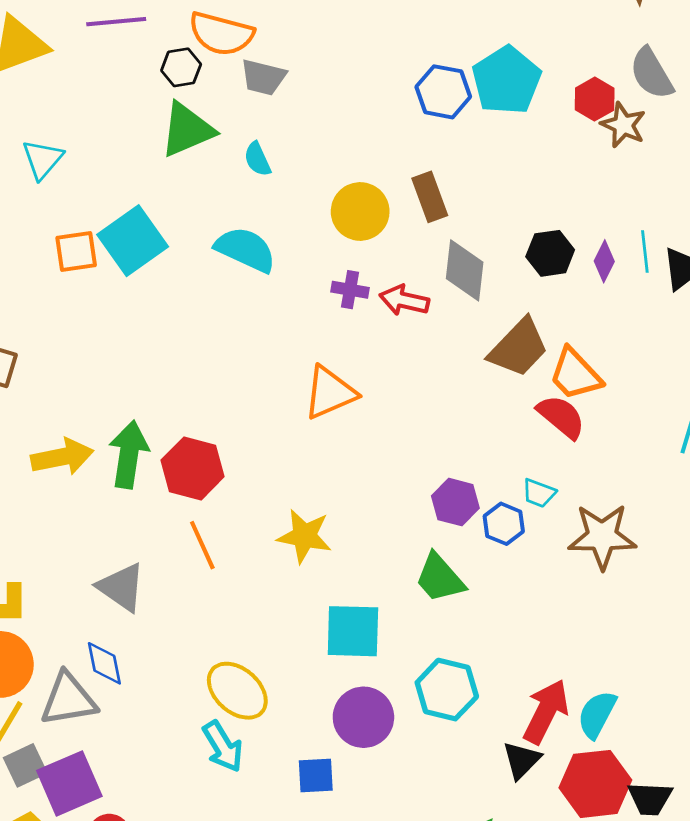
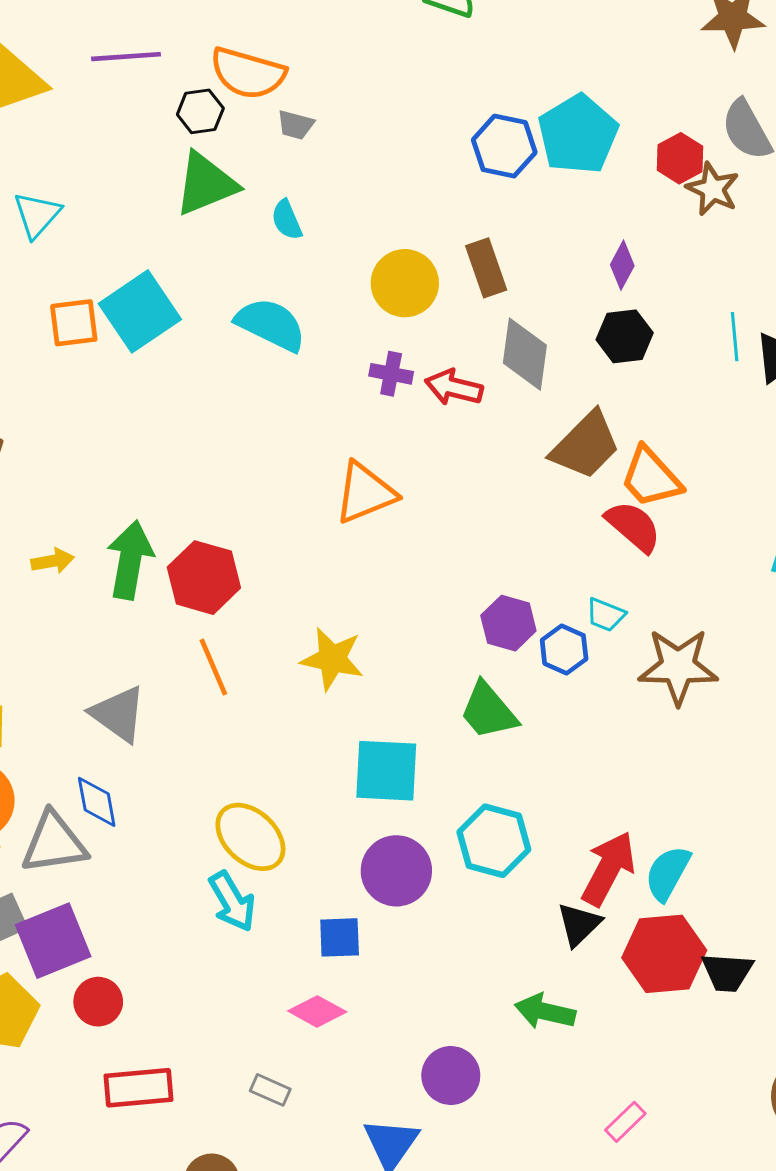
gray trapezoid: (263, 77) -> (296, 125), size x0.7
purple diamond: (604, 261) -> (622, 265), moved
yellow arrow: (62, 457) -> (53, 561), size x0.6

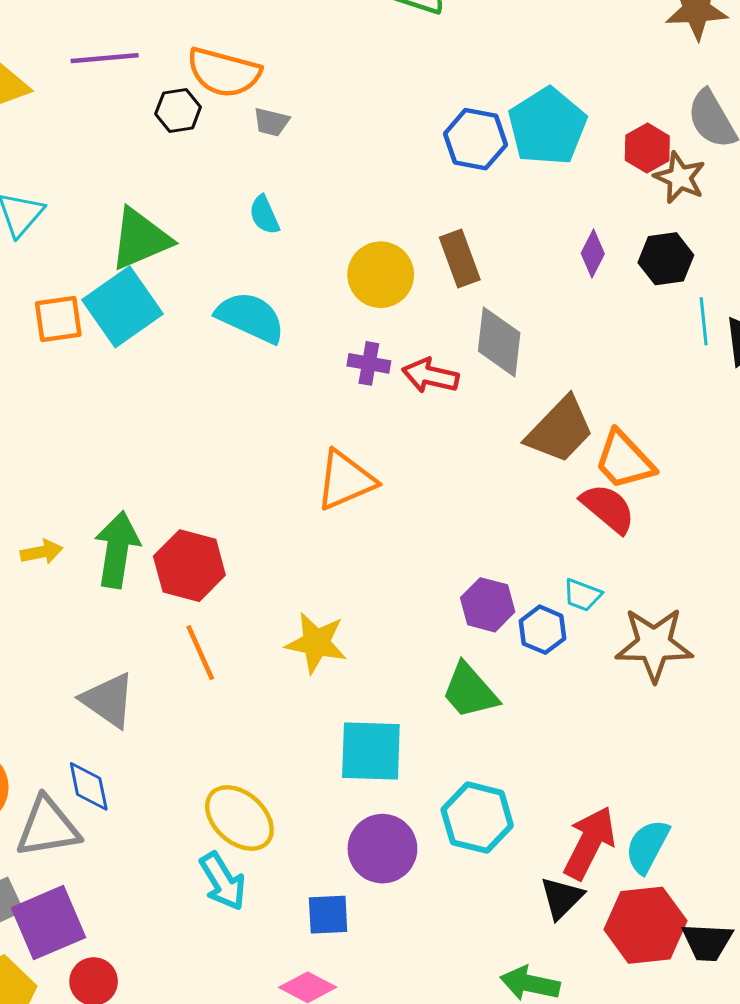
green triangle: (206, 184) -> (140, 239), moved
black hexagon: (625, 336) -> (666, 259), moved

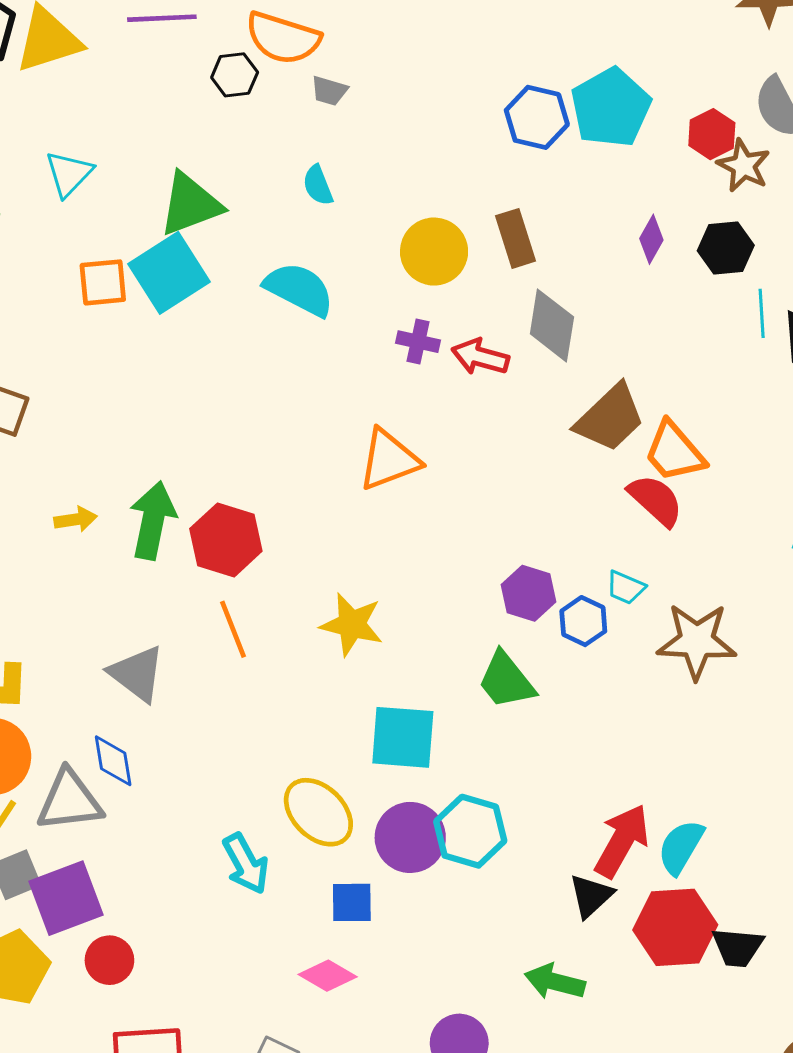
yellow ellipse: (239, 818) -> (318, 812), moved
cyan hexagon: (477, 818) -> (470, 831), moved

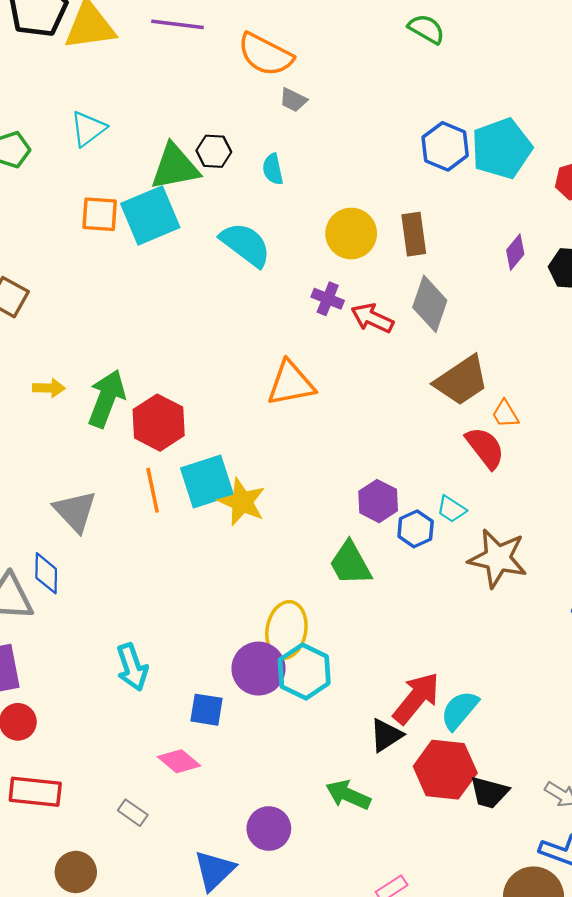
black hexagon: (235, 75) -> (214, 151), moved
orange trapezoid: (674, 452) -> (505, 414), size x0.6
cyan square: (403, 737) -> (207, 481), moved, turned -32
yellow ellipse: (318, 812) -> (286, 630), moved, turned 46

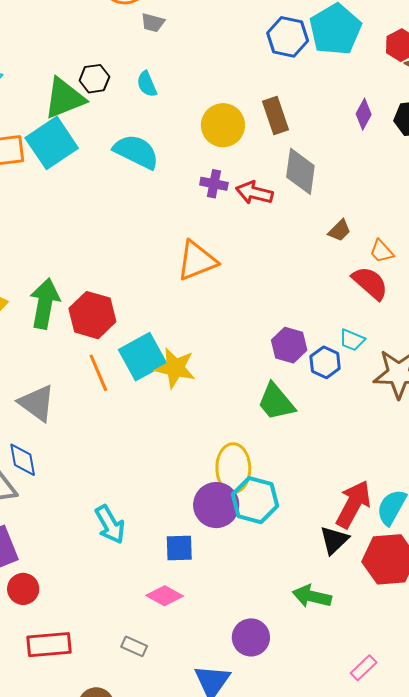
brown trapezoid: (462, 380) -> (339, 230), size x0.5

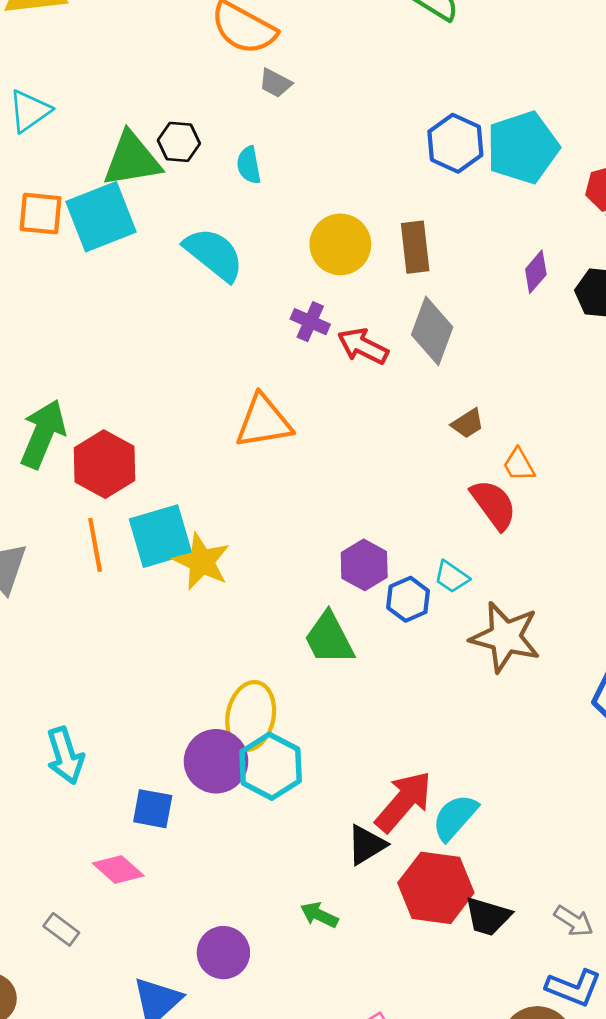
green arrow: (312, 596) -> (319, 915), size x0.7

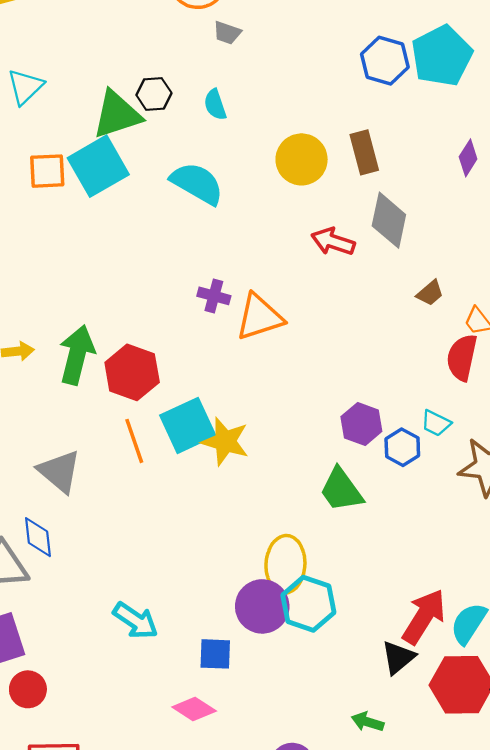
purple cross: (310, 322) -> (214, 296), moved
red semicircle: (494, 504) -> (462, 357), turned -123
cyan arrow: (65, 756) -> (136, 621), turned -30

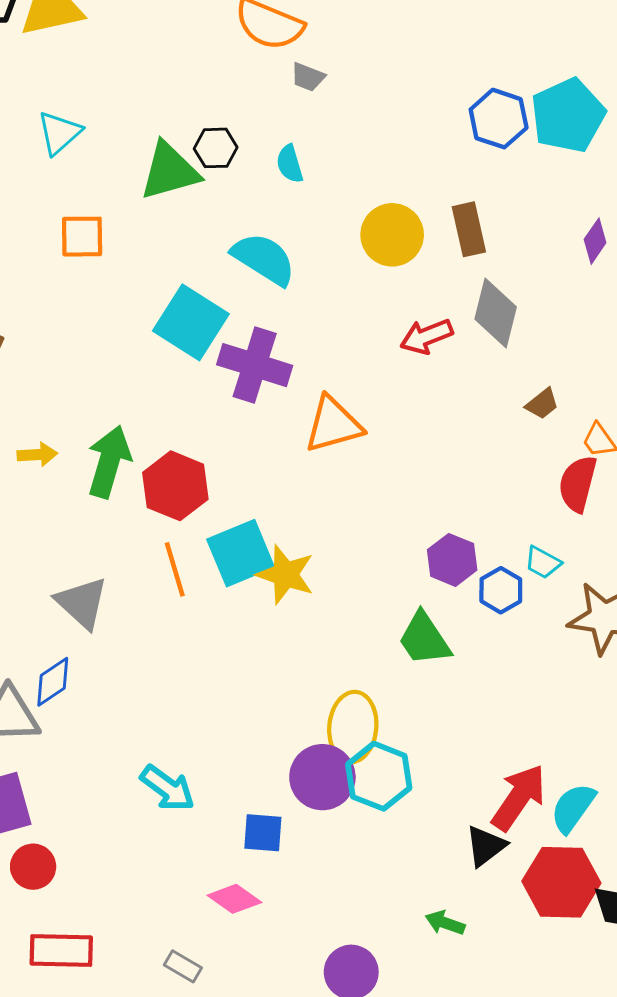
cyan square: (98, 166) -> (191, 322), moved, turned -30
red arrow: (333, 242) -> (426, 336), turned -42
purple cross: (214, 296) -> (255, 365), moved, size x1.8
blue diamond: (38, 537) -> (53, 682), turned 60

